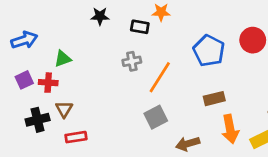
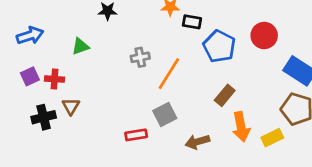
black rectangle: (140, 27) -> (192, 22), moved
green triangle: (63, 59) -> (80, 46), moved
brown rectangle: (214, 99) -> (225, 95), turned -36
red rectangle: (76, 137) -> (136, 135), moved

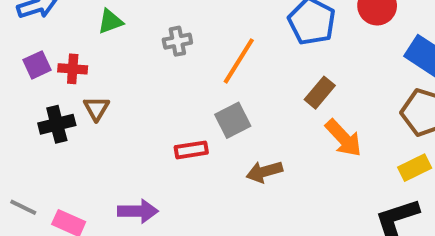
gray cross: (140, 57) -> (177, 41), moved
orange arrow: (241, 127) -> (343, 138), turned -32
yellow rectangle: (272, 138) -> (415, 168), moved
brown arrow: (197, 142) -> (264, 172), moved

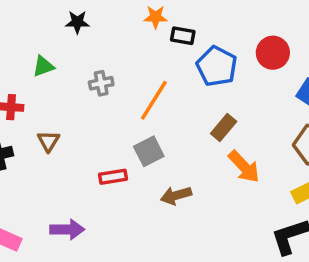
brown triangle: (96, 108) -> (48, 141), moved

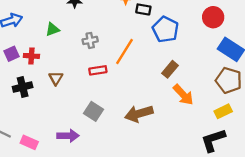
red circle: (273, 53) -> (213, 17), moved
gray square: (149, 151) -> (93, 111), moved, turned -30
red rectangle: (113, 177) -> (98, 70), moved
brown arrow: (176, 195) -> (139, 114), size x1.4

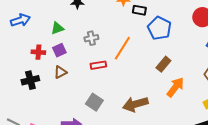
purple square: (11, 54) -> (59, 50), moved
brown triangle: (56, 78) -> (60, 72), turned 32
orange arrow: (183, 95) -> (175, 87), turned -100

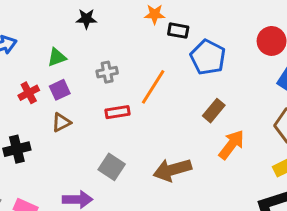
red cross: (38, 52) -> (29, 93), turned -32
black cross: (30, 80) -> (17, 149), moved

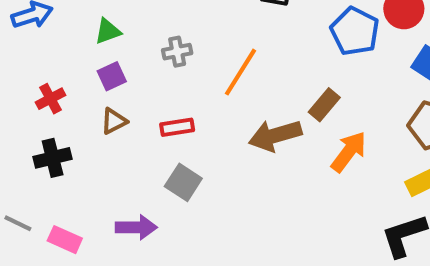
blue pentagon: (208, 57) -> (355, 31), moved
red cross: (29, 93) -> (50, 99), moved
red rectangle: (118, 112) -> (177, 127), moved
brown arrow: (172, 170) -> (275, 135), moved

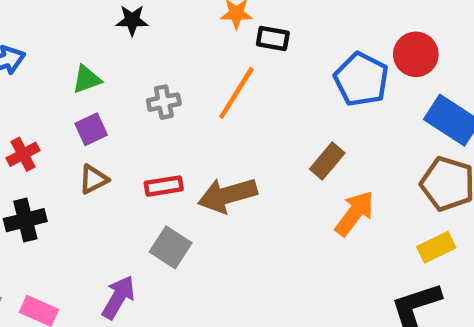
orange line: (240, 72) -> (236, 93), moved
brown arrow: (275, 135) -> (227, 195), moved
purple arrow: (136, 227) -> (118, 297), turned -60

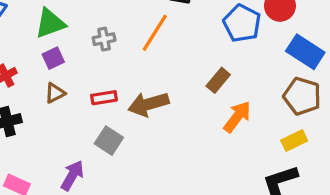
green triangle: (87, 79) -> (50, 23), size x1.5

